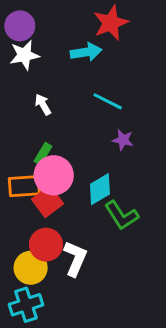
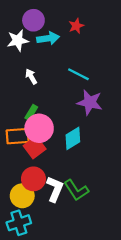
red star: (111, 23) -> (76, 26), moved, size x0.6
purple circle: (20, 26) -> (33, 20), moved
cyan arrow: (86, 52) -> (48, 38), moved
purple star: (123, 140) -> (90, 102), size x1.6
green L-shape: (121, 215) -> (76, 190), moved

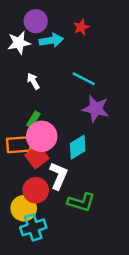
white L-shape: (55, 189) -> (58, 176), moved
green L-shape: (76, 190) -> (81, 202), turned -40
cyan cross: (19, 223) -> (33, 227), moved

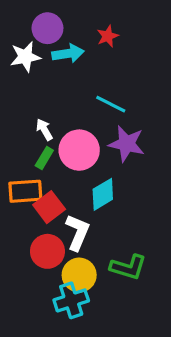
white arrow: (33, 81) -> (44, 129), moved
pink circle: (42, 136) -> (79, 150), moved
green L-shape: (81, 202) -> (128, 267), moved
yellow circle: (24, 208) -> (79, 275), moved
cyan cross: (33, 227) -> (71, 300), moved

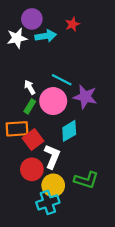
cyan line: (111, 104) -> (62, 80), moved

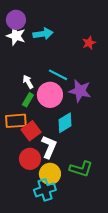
purple circle: (32, 19) -> (16, 20), moved
red star: (72, 24) -> (89, 43), moved
white star: (17, 38) -> (16, 36), turned 30

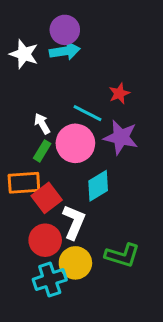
purple circle: (16, 20) -> (65, 30), moved
red star: (89, 43) -> (119, 93), moved
cyan cross: (45, 190) -> (50, 280), moved

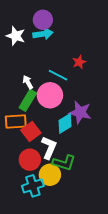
purple star: (121, 137) -> (80, 112), moved
green rectangle: (42, 151) -> (28, 100), size x1.5
green L-shape: (122, 255) -> (64, 163), moved

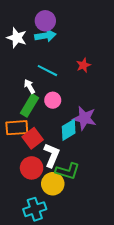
cyan line: (58, 75) -> (47, 71), moved
pink circle: (50, 95) -> (53, 100), size x0.6
cyan cross: (33, 186) -> (35, 209), moved

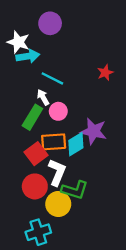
cyan arrow: (45, 36) -> (28, 56), moved
red star: (83, 65) -> (105, 73), moved
white arrow: (29, 86) -> (43, 97), moved
orange rectangle: (17, 128) -> (54, 142), moved

